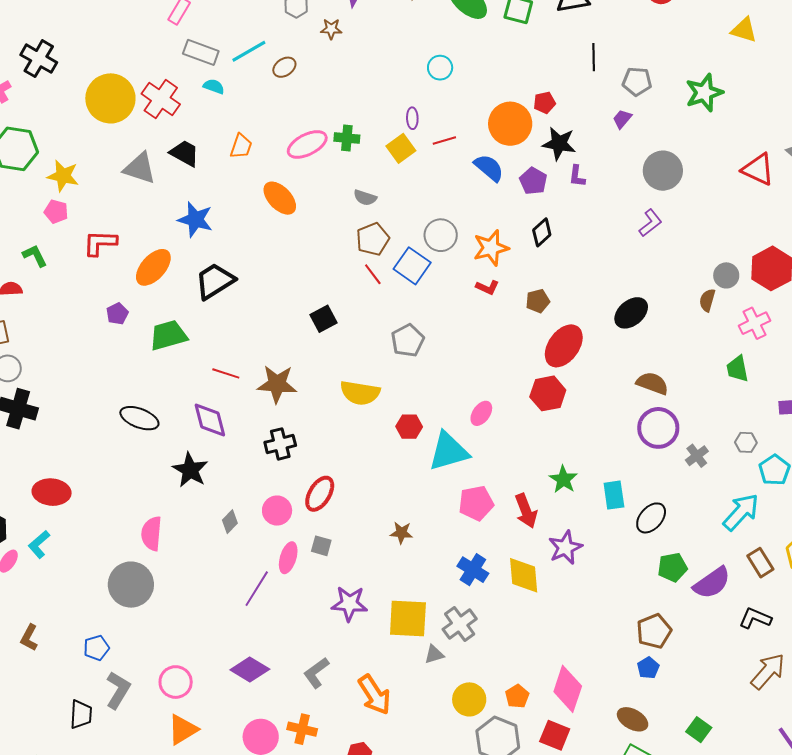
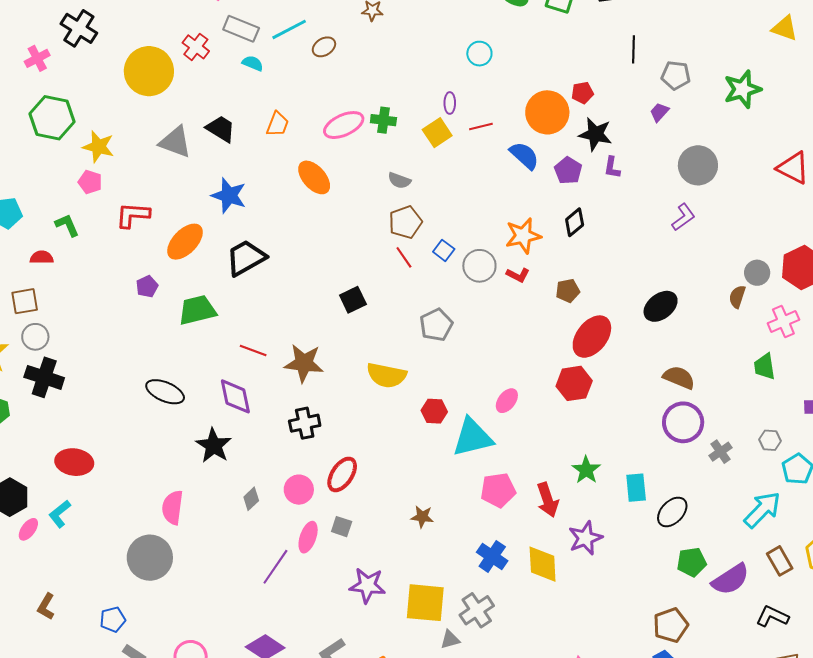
red cross: (161, 99) -> (196, 47), moved, size x0.7
gray circle: (441, 235) -> (479, 266), moved
blue square: (412, 266) -> (444, 250), size x0.6

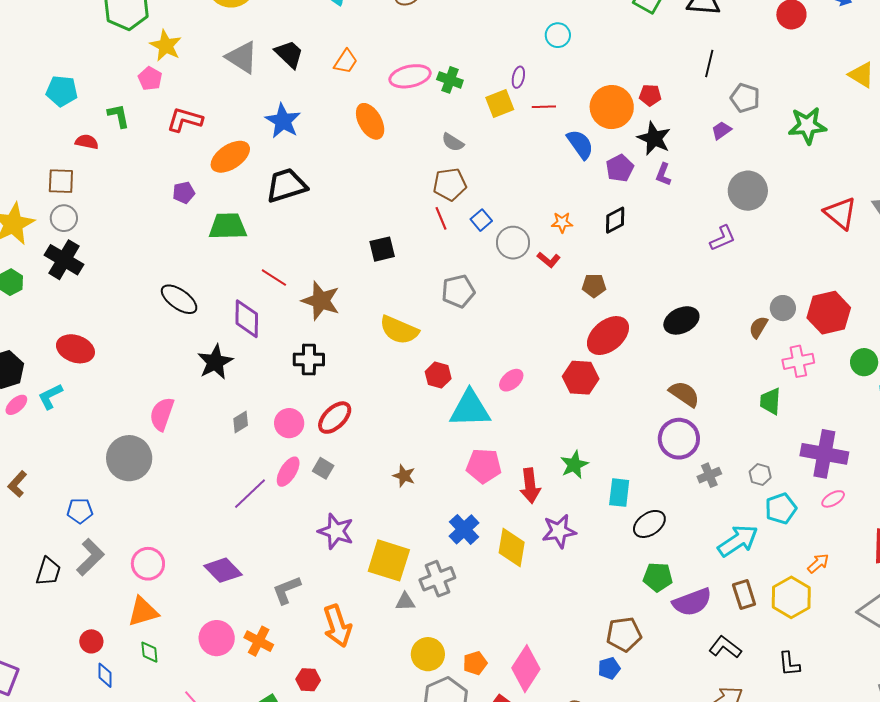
orange star: (523, 236) -> (562, 222), size x0.6

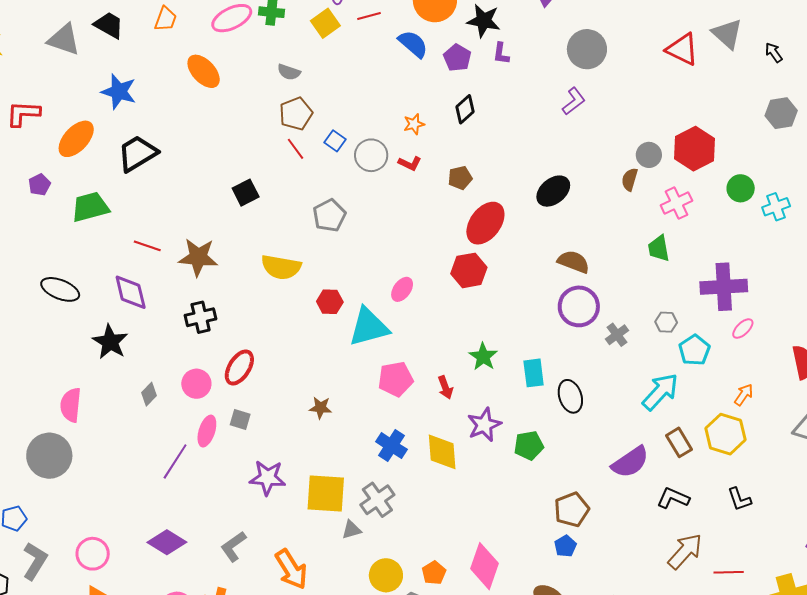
red arrow: (530, 486) -> (445, 387), size x0.7
black ellipse: (649, 524) -> (570, 396), turned -60
green pentagon: (658, 577) -> (529, 445), moved

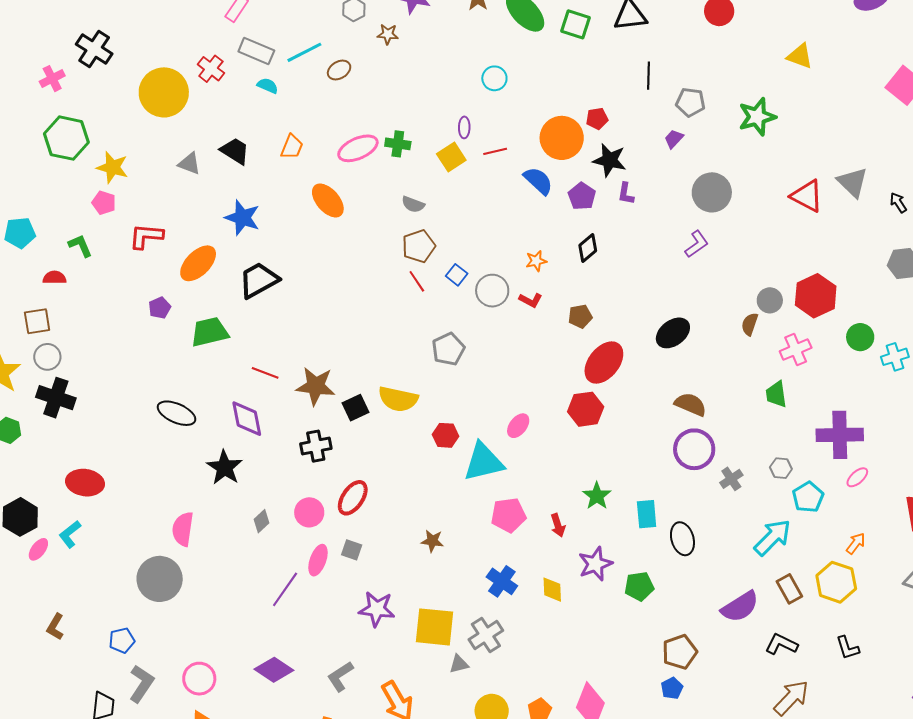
gray triangle: (64, 39) -> (189, 164), size x0.7
black square: (246, 193) -> (355, 408), moved
yellow diamond: (442, 452) -> (552, 590), size x0.7

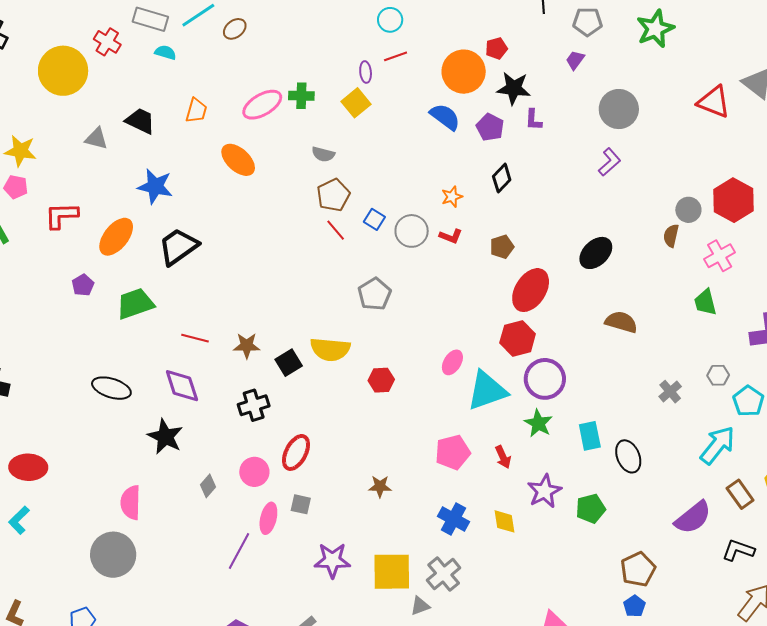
red line: (495, 151) -> (396, 56), moved
brown star: (316, 386) -> (247, 346), size x0.7
purple circle: (694, 449) -> (545, 379), moved
cyan triangle: (484, 462) -> (487, 391), moved

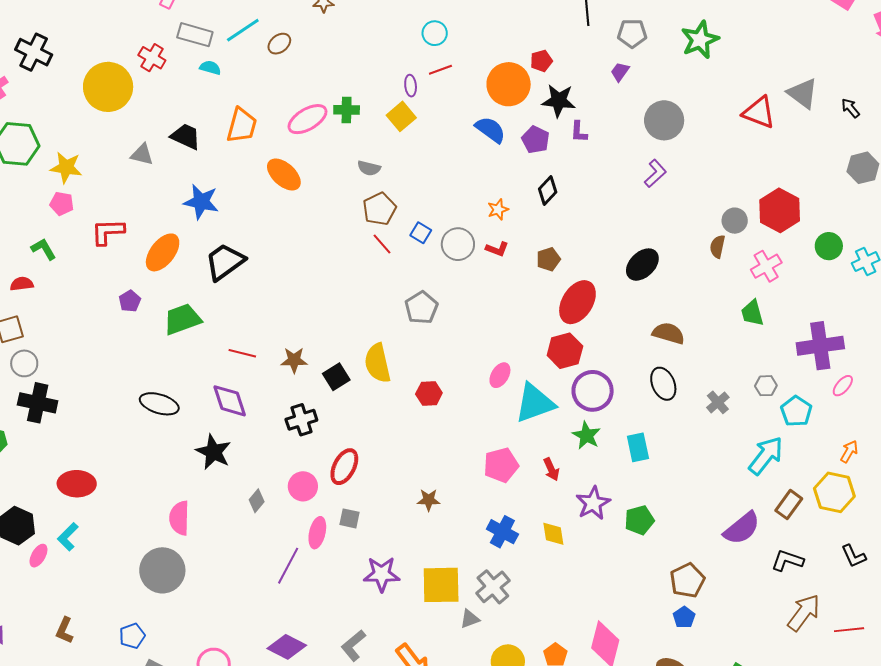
orange trapezoid: (196, 110) -> (242, 125), size x1.4
yellow semicircle: (330, 349) -> (378, 363), turned 72
black ellipse: (628, 456) -> (663, 384), moved
brown rectangle: (740, 494) -> (789, 505), turned 72

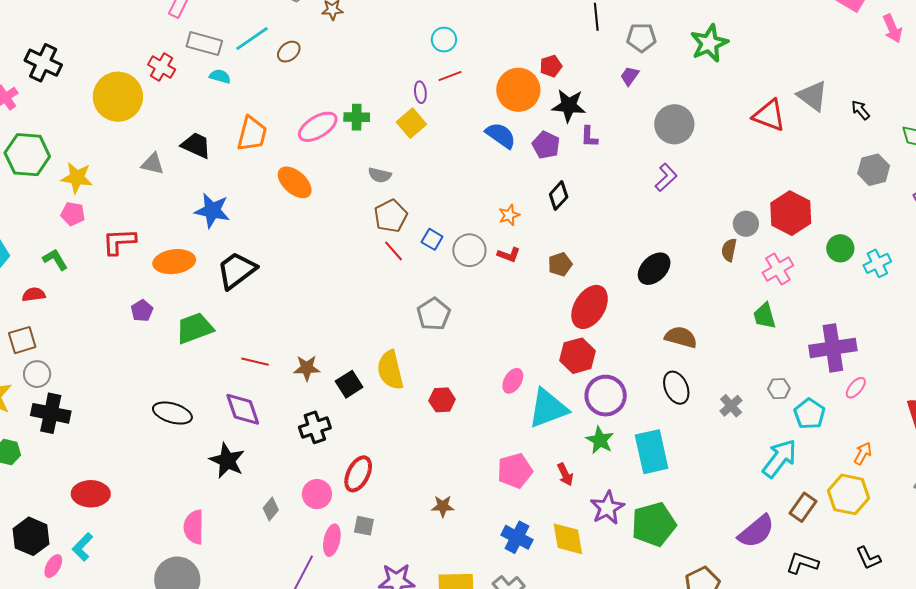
orange ellipse: (163, 252) -> (174, 262), turned 45
cyan rectangle: (638, 447) -> (652, 452), size x1.5
green pentagon: (639, 520) -> (654, 524), size x1.5
yellow diamond: (553, 534) -> (568, 539), size x1.4

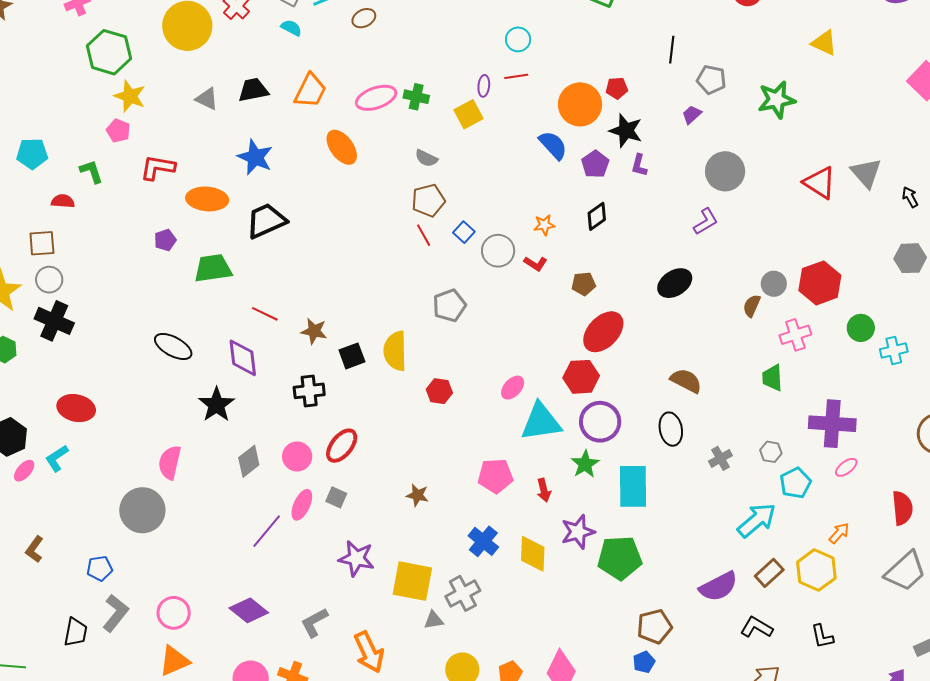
black trapezoid: (196, 145) -> (253, 90), turned -48
green hexagon: (27, 155) -> (109, 52), moved
black ellipse: (654, 269) -> (675, 283), moved
gray diamond: (271, 509) -> (249, 461), size x1.4

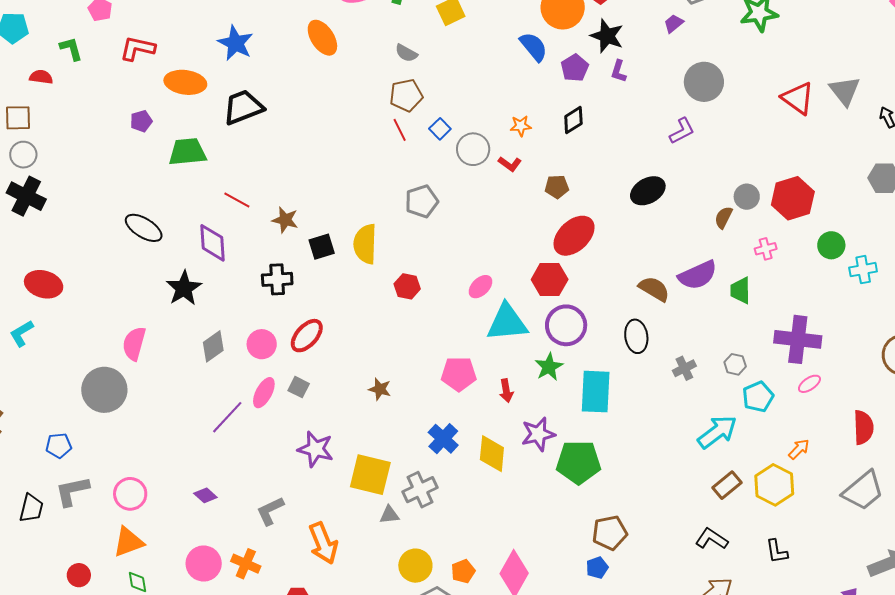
pink cross: (795, 335) -> (766, 249), size x0.7
purple semicircle: (718, 586) -> (698, 275), moved
purple diamond: (249, 610) -> (205, 495), size x0.6
gray L-shape: (116, 613) -> (72, 491), turned -144

